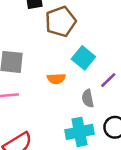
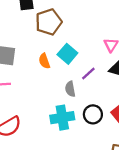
orange semicircle: (56, 79) -> (44, 61), moved, turned 72

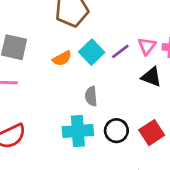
orange semicircle: (44, 61) -> (62, 58), turned -104
purple line: (88, 74) -> (120, 51), moved

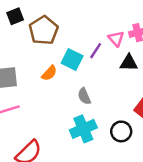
black circle: (116, 131) -> (121, 131), moved

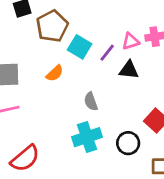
pink triangle: (116, 39) -> (131, 41), turned 49
cyan square: (72, 59) -> (80, 47), moved
black triangle: (129, 63) -> (129, 70), moved

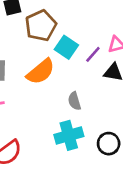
orange semicircle: (55, 73) -> (41, 72), size x1.6

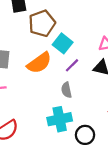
purple line: (93, 54) -> (72, 65), moved
black circle: (109, 144) -> (85, 135), moved

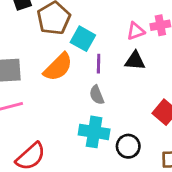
purple line: (72, 65) -> (99, 64), turned -35
cyan cross: (60, 119) -> (94, 132), turned 30

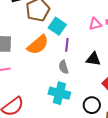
black triangle: (135, 61) -> (93, 59), moved
black circle: (128, 146) -> (92, 105), moved

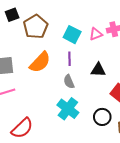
cyan square: (57, 26) -> (72, 35), moved
cyan cross: (59, 93) -> (68, 109), turned 30

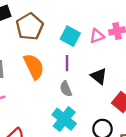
orange semicircle: (40, 62) -> (34, 67), turned -70
black triangle: (98, 70) -> (99, 76), turned 35

